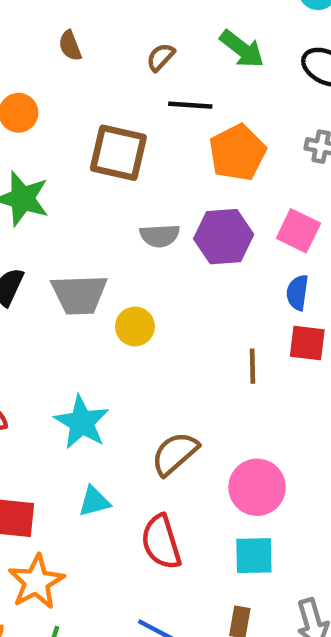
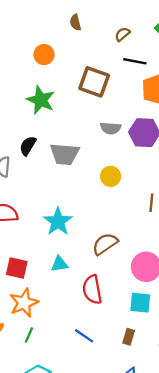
yellow circle: (135, 327) -> (111, 176), moved

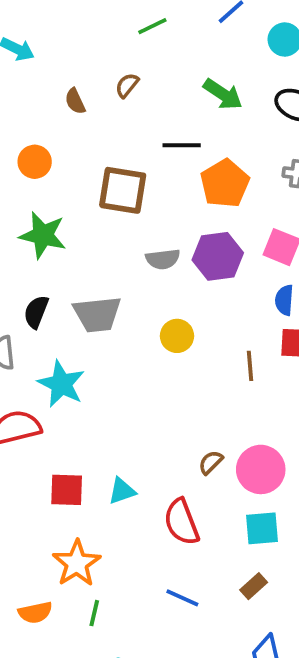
brown semicircle: (122, 34) -> (127, 85), moved
cyan star: (58, 222) -> (61, 384), moved
brown semicircle: (105, 244) -> (211, 462), moved, size x0.6
red square: (17, 268) -> (67, 490), moved
brown rectangle: (129, 337) -> (254, 586), turned 42

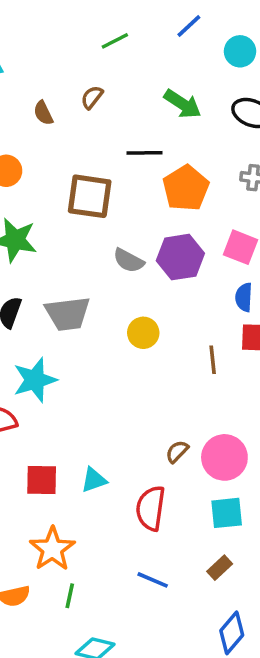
gray semicircle: (163, 259) -> (129, 261), turned 36
cyan star: (61, 384) -> (35, 380), turned 30
red semicircle: (182, 522) -> (151, 508), turned 30

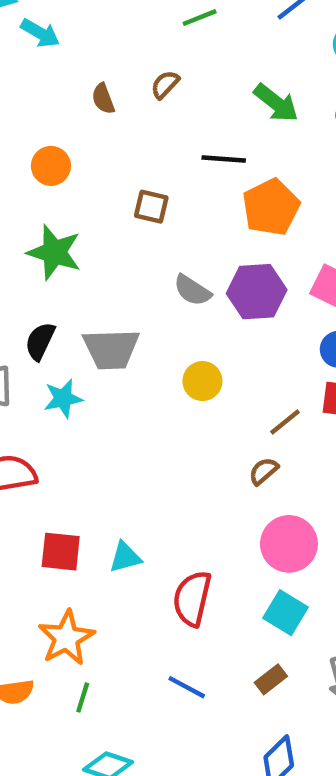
brown square: (90, 196) -> (151, 207), size x0.6
brown line: (213, 360) -> (285, 422), turned 52
cyan star: (35, 380) -> (63, 399), moved, size x0.7
brown semicircle: (177, 452) -> (264, 471), moved
cyan square: (227, 513) -> (285, 613), turned 32

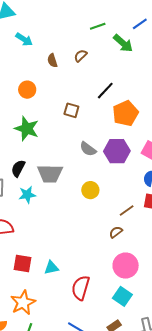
cyan arrow: (40, 33) -> (24, 39), moved
green arrow: (276, 103) -> (123, 43), moved
black line: (224, 159) -> (105, 91), turned -54

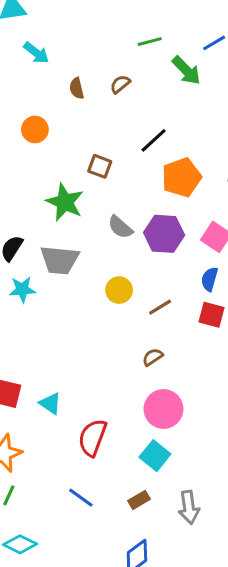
green star: (27, 129) -> (65, 202), moved
brown line: (127, 211) -> (160, 307), moved
cyan triangle: (51, 268) -> (50, 403), turned 42

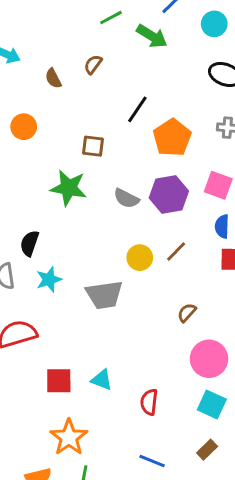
gray trapezoid: (60, 260) -> (104, 295), moved
brown line: (160, 307) -> (176, 252), moved
red semicircle: (93, 438) -> (149, 402), size x0.7

